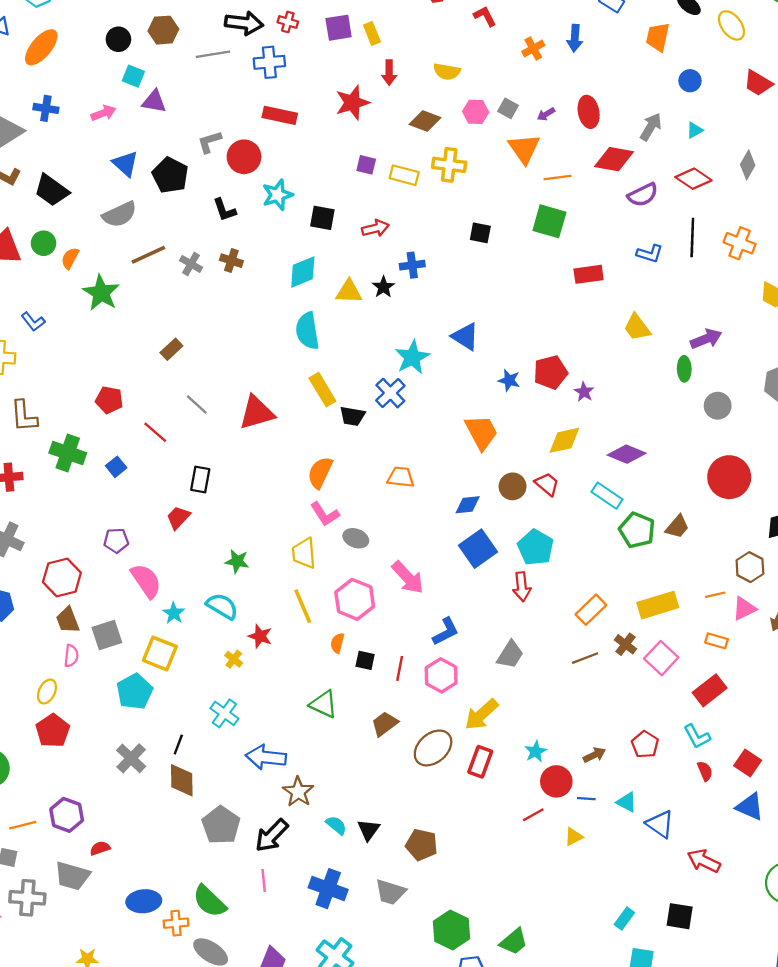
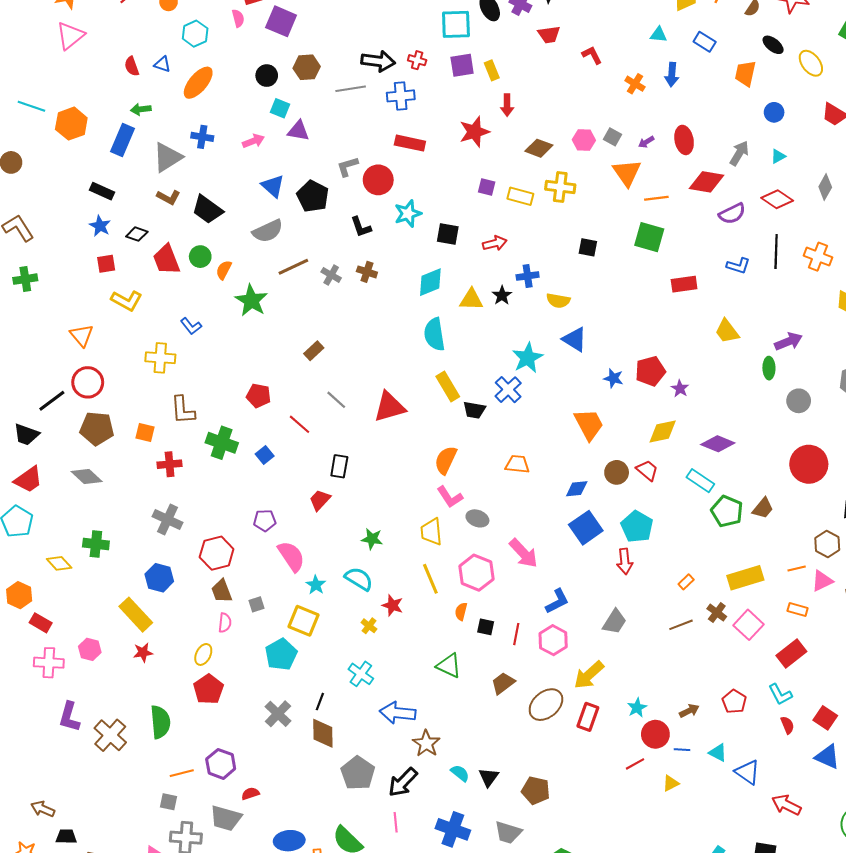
orange cross: (533, 48) -> (635, 84), turned -30
yellow semicircle: (447, 72) -> (558, 301), moved
orange rectangle: (591, 610) -> (686, 582), size x0.6
gray square: (107, 635) -> (256, 604), size x0.6

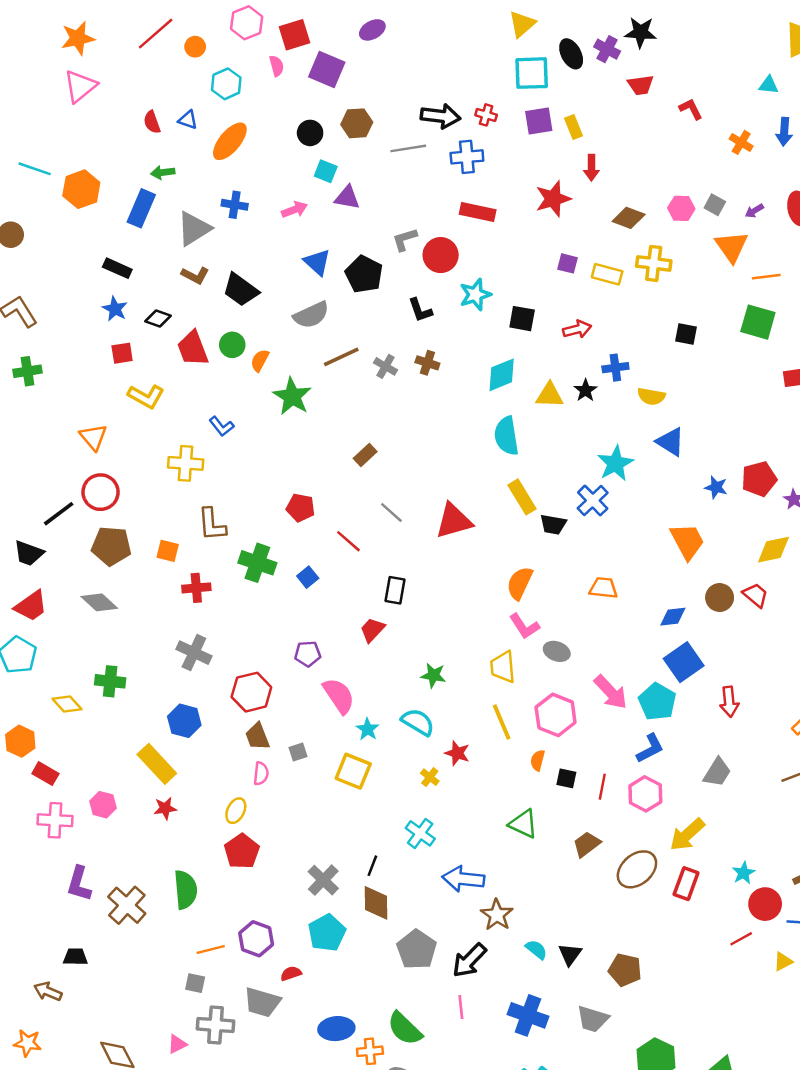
cyan pentagon: (637, 527) -> (657, 702), moved
cyan pentagon: (281, 654) -> (327, 933), moved
black trapezoid: (66, 837) -> (75, 957), moved

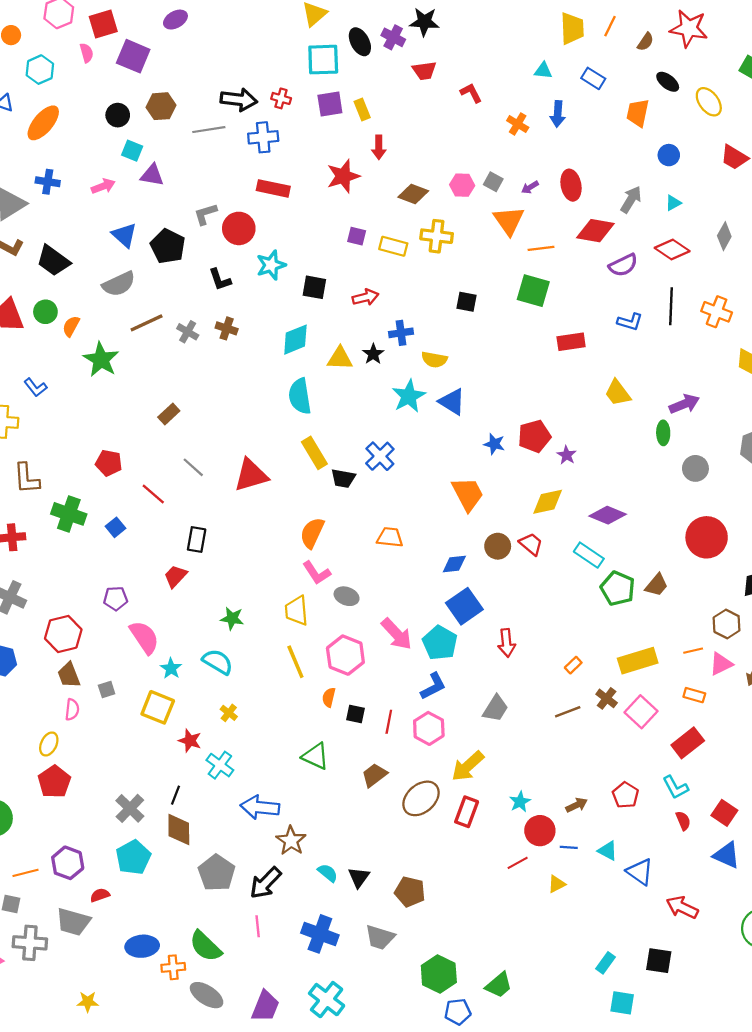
cyan star: (615, 463) -> (409, 396), moved
red star: (457, 753) -> (190, 741), moved

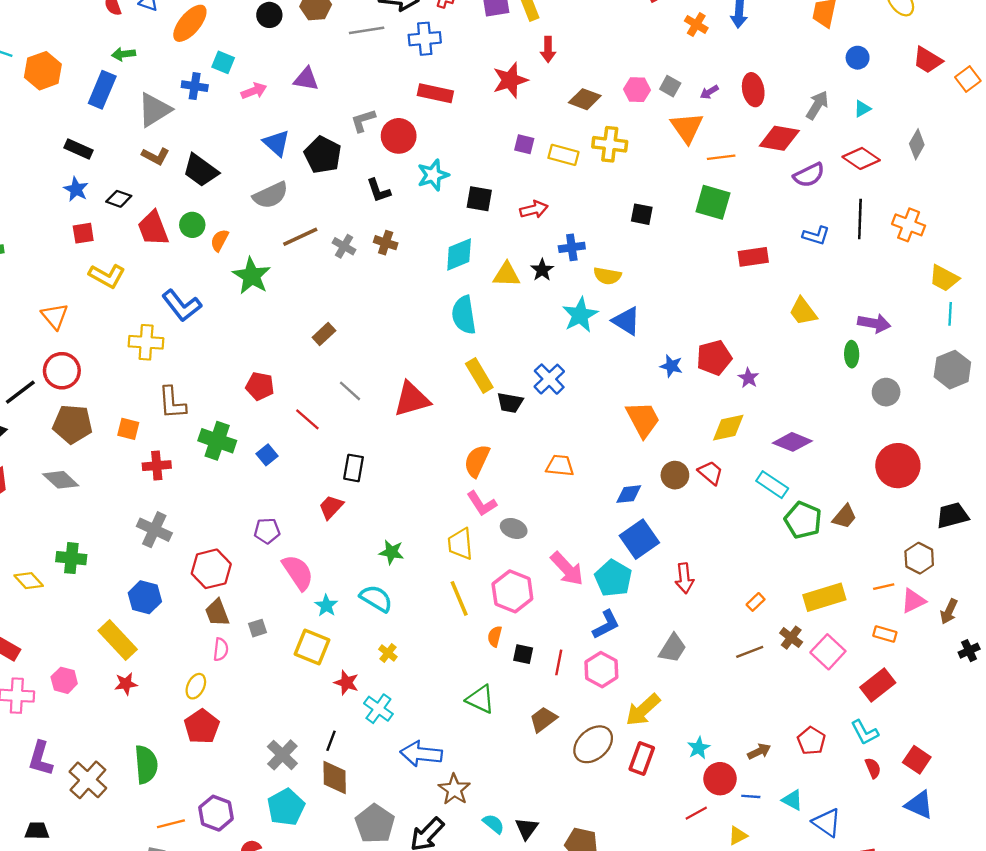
cyan square: (132, 151) -> (223, 62), moved
blue L-shape: (35, 387) -> (182, 306), size x1.6
purple arrow: (684, 404) -> (874, 323), turned 32

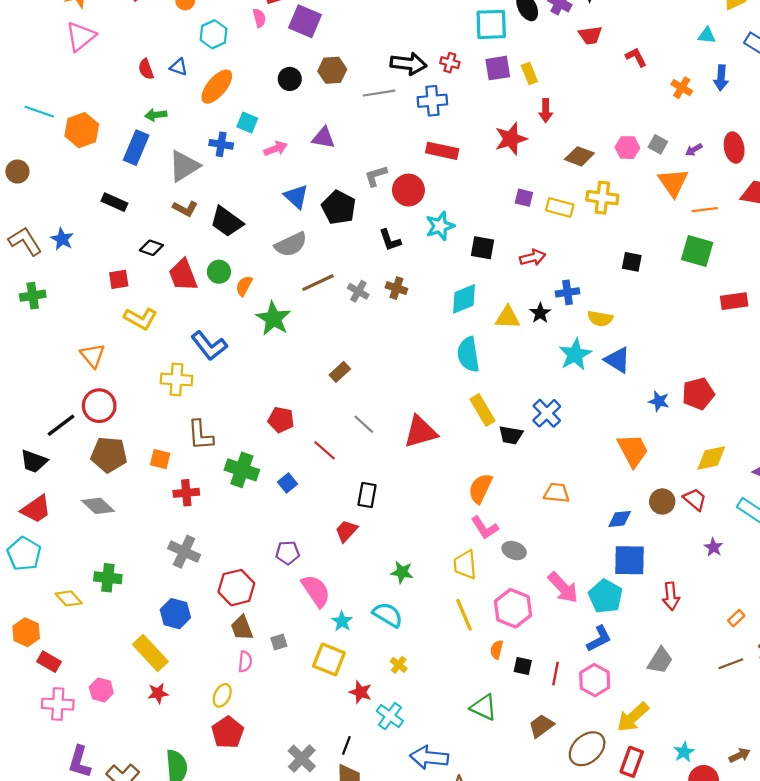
blue star: (76, 189) -> (62, 239), moved
purple star: (748, 378) -> (713, 547), moved
blue square: (639, 539) -> (630, 560), turned 36

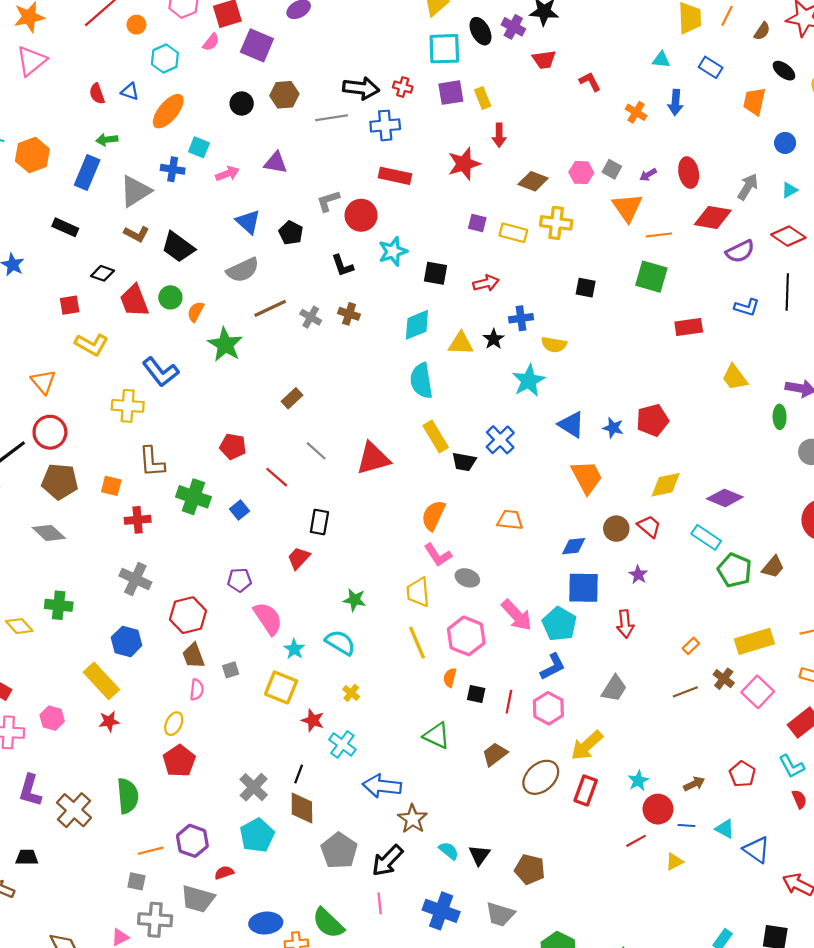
pink semicircle: (259, 18) -> (211, 42), turned 54
black pentagon: (339, 207) -> (291, 233), size x0.7
blue triangle: (618, 360) -> (571, 425), moved
purple star: (713, 547) -> (638, 575), moved

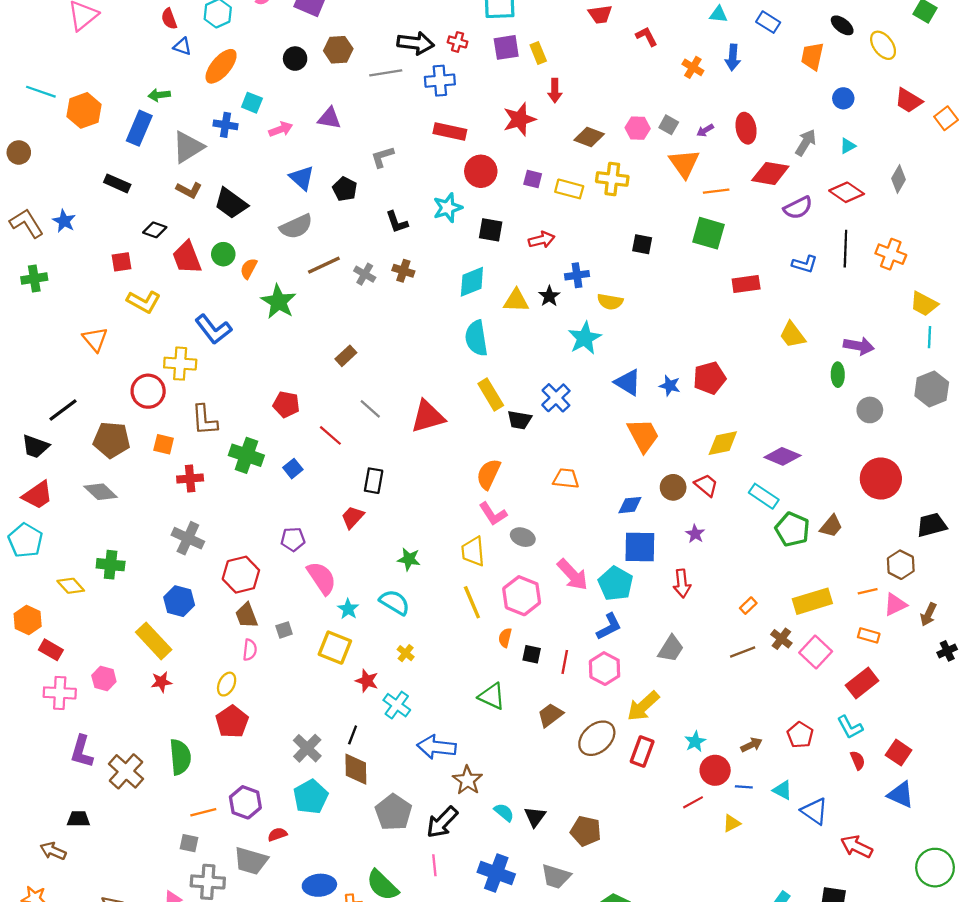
red semicircle: (97, 94) -> (169, 19), moved
red circle: (361, 215) -> (481, 171), moved
red circle: (50, 432) -> (148, 391), moved

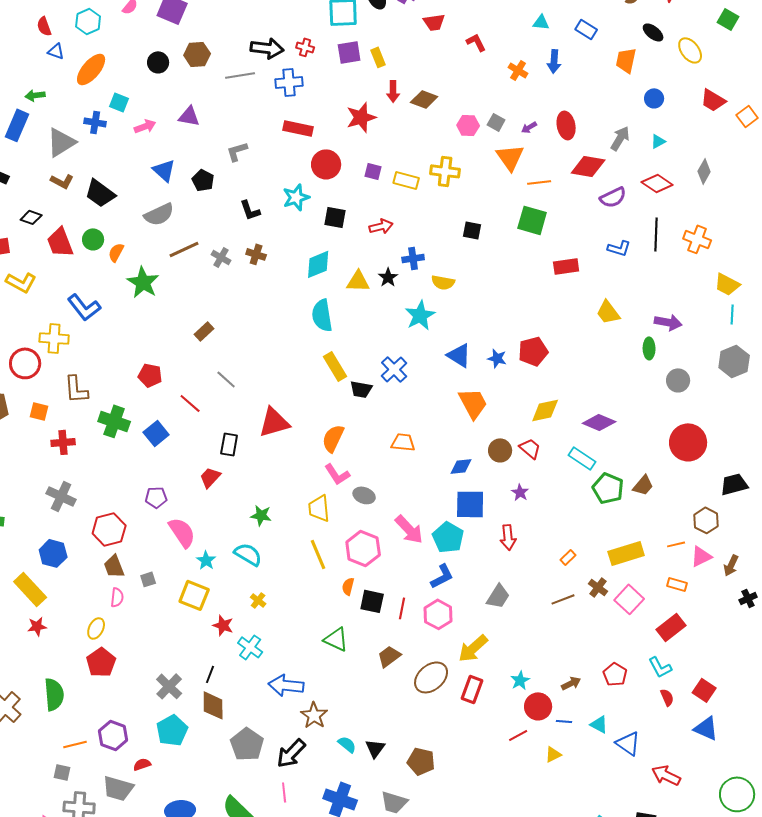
brown diamond: (589, 137) -> (424, 99), moved
red triangle: (428, 417) -> (274, 422), moved
blue square: (293, 469) -> (156, 433), size x1.4
black square: (532, 654) -> (372, 601), size x1.4

